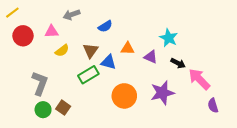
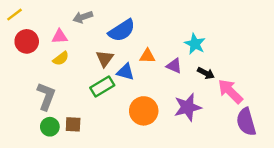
blue semicircle: (105, 26) -> (122, 30), size x1.6
yellow semicircle: (62, 51) -> (61, 58), moved
purple semicircle: (213, 105) -> (246, 122), size x1.6
brown square: (63, 108) -> (73, 124), turned -32

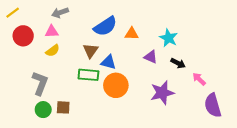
gray arrow: (83, 17) -> (60, 13), moved
orange triangle: (147, 56) -> (132, 34), moved
green rectangle: (102, 87) -> (88, 75), turned 36
pink arrow: (230, 91) -> (199, 79), size x0.6
orange circle: (144, 111) -> (116, 85), moved

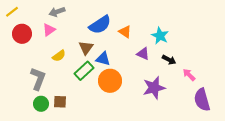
pink triangle: (52, 32) -> (49, 30), turned -32
orange triangle: (132, 34) -> (125, 32), turned 32
yellow semicircle: (53, 51) -> (59, 56), moved
green rectangle: (88, 75) -> (84, 71), turned -48

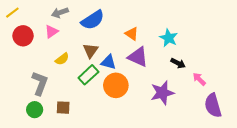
blue semicircle: (100, 25) -> (93, 20), moved
purple triangle: (143, 54) -> (138, 57), moved, size x1.5
green circle: (41, 104) -> (35, 110), moved

